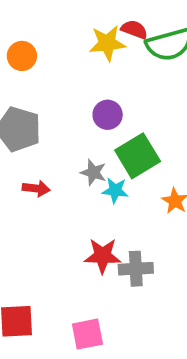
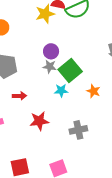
gray star: (93, 172) -> (50, 67), moved
red star: (103, 256) -> (39, 121), moved

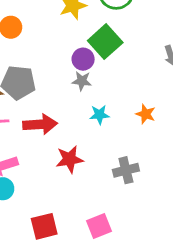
green square: (70, 70) -> (105, 42), moved
red arrow: (19, 96) -> (40, 124), size x1.6

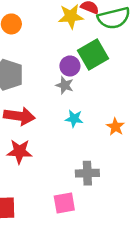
red star: (70, 159) -> (19, 151), moved
pink square: (99, 226) -> (64, 203), moved

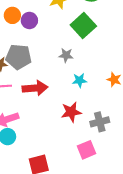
purple circle: (70, 66) -> (29, 20), moved
red star: (19, 151) -> (71, 112), moved

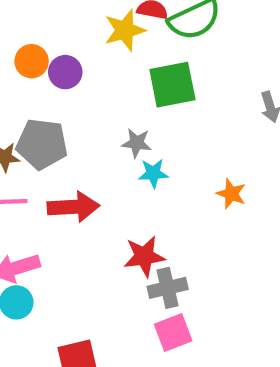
green square: (83, 26) -> (172, 85), turned 30
cyan star: (80, 80) -> (153, 173), moved
gray cross: (100, 122) -> (168, 288), moved

